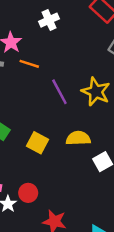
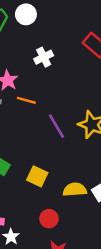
yellow semicircle: (78, 138) -> (75, 190), moved
red circle: (28, 193) -> (49, 219), moved

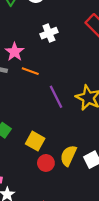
yellow semicircle: (75, 190) -> (68, 156), turned -65
red circle: (49, 219) -> (46, 163), moved

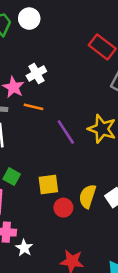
white cross: (49, 33) -> (36, 73), moved
yellow square: (35, 141) -> (48, 185), turned -30

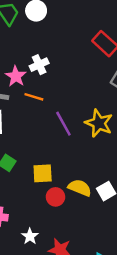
yellow semicircle: (87, 196) -> (80, 188), turned 90
white star: (24, 248) -> (30, 236), moved

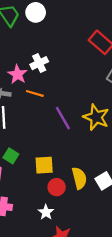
yellow semicircle: (80, 188) -> (79, 178), turned 55
white star: (30, 236) -> (46, 212), moved

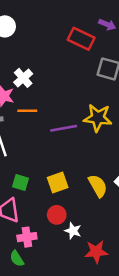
purple line: (63, 118) -> (64, 128), turned -55
red circle: (57, 187) -> (57, 215), moved

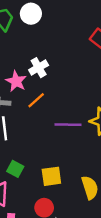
orange line: (27, 111) -> (36, 100), turned -54

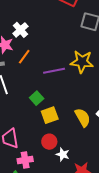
green square: (15, 169) -> (37, 98), moved, turned 32

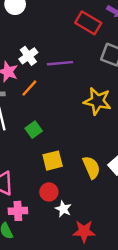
purple line: (54, 71) -> (60, 63), moved
green square: (37, 98) -> (34, 130), moved

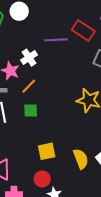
purple line: (60, 63) -> (56, 40), moved
green square: (34, 130) -> (31, 110), moved, turned 32

